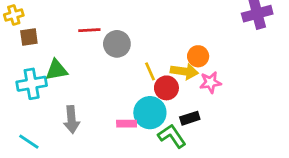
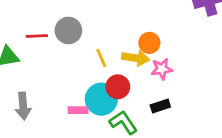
red line: (89, 30) -> (37, 36), moved
red circle: (166, 88) -> (118, 87), moved
black rectangle: (190, 118) -> (160, 106), moved

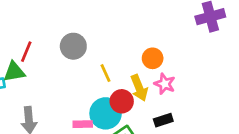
red line: (37, 36) -> (26, 52), moved, turned -65
yellow arrow: (136, 58) -> (139, 88), moved, turned 60
pink star: (162, 69) -> (165, 84), turned 30

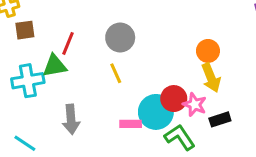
yellow line: (106, 73) -> (116, 73), moved
pink star: (165, 84) -> (195, 105), moved
yellow arrow: (139, 88) -> (211, 78), moved

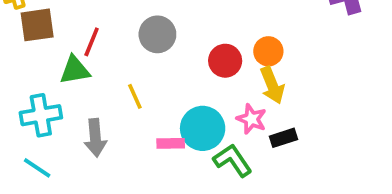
brown square: (25, 30) -> (37, 25), size x1.4
yellow line: (116, 73) -> (135, 96), moved
cyan cross: (28, 81) -> (41, 115), moved
red circle: (174, 99) -> (225, 61), moved

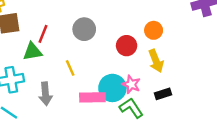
orange circle: (268, 51) -> (154, 30), moved
pink star: (251, 119) -> (131, 84), moved
pink rectangle: (171, 143) -> (92, 97), size x1.5

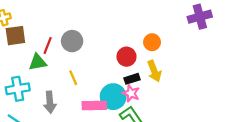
gray circle: (84, 29) -> (72, 41), moved
black rectangle: (163, 94) -> (132, 79), moved

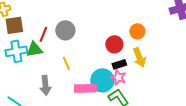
cyan cross: (18, 89) -> (16, 51), moved

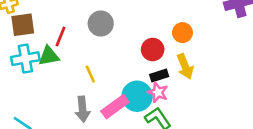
gray circle: (65, 30) -> (101, 24), moved
gray arrow: (45, 85) -> (83, 109), moved
pink rectangle: (85, 88) -> (115, 107), turned -35

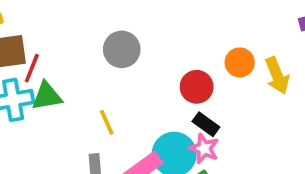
red line: (60, 36) -> (32, 68), moved
yellow arrow: (185, 66) -> (277, 76), moved
black rectangle: (159, 75) -> (206, 124), turned 54

